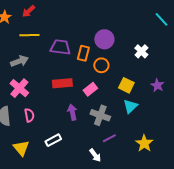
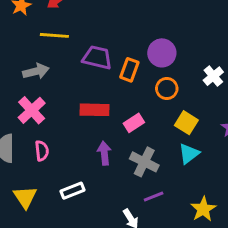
orange circle: (101, 65) -> (167, 89), moved

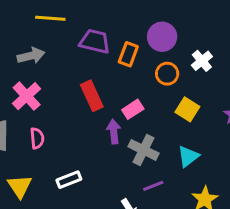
white cross: (213, 76) -> (202, 61), moved
red rectangle: (94, 110) -> (92, 96), turned 64
purple arrow: (104, 153) -> (114, 132), moved
cyan triangle: (189, 154) -> (188, 156), moved

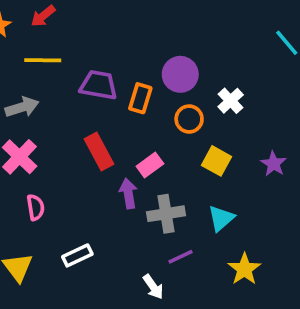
gray cross: (143, 150) -> (166, 214), turned -32

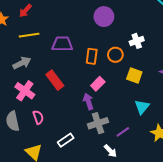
purple circle: (180, 74) -> (104, 17), moved
orange rectangle: (140, 98) -> (92, 56), moved
white cross: (231, 101) -> (137, 41), turned 32
red rectangle: (99, 151) -> (55, 80), moved
gray cross: (166, 214) -> (98, 123), moved

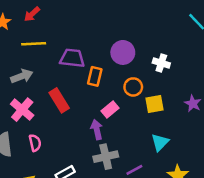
purple circle: (104, 17) -> (123, 52), moved
white cross: (137, 41) -> (161, 63), turned 32
orange circle: (115, 55) -> (133, 87), moved
orange rectangle: (92, 56) -> (95, 76), moved
yellow square: (134, 76) -> (154, 104), turned -35

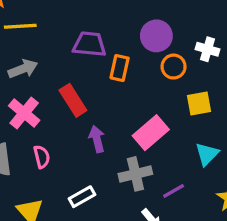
yellow line: (34, 44) -> (20, 26), moved
orange circle: (133, 87) -> (174, 67), moved
pink rectangle: (110, 110) -> (151, 133), moved, size x1.5
purple arrow: (97, 130) -> (97, 139), moved

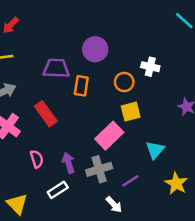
purple circle: (156, 36) -> (95, 49), moved
yellow square: (199, 104) -> (131, 112), moved
purple arrow: (97, 139) -> (68, 163), moved
pink semicircle: (42, 157) -> (37, 159), moved

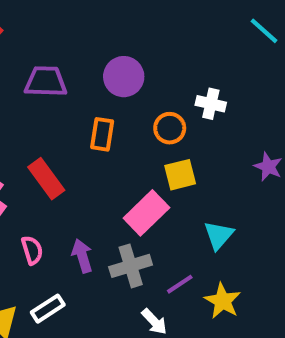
purple trapezoid: (56, 68) -> (46, 82), moved
yellow star: (176, 183) -> (223, 301), moved
white rectangle: (58, 190) -> (48, 309), moved

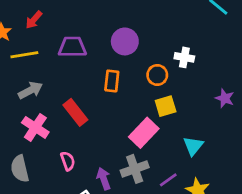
purple arrow: (82, 256) -> (104, 179), moved

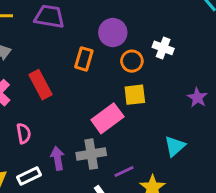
purple circle: (125, 41) -> (113, 33), moved
cyan triangle: (193, 146) -> (175, 146), moved

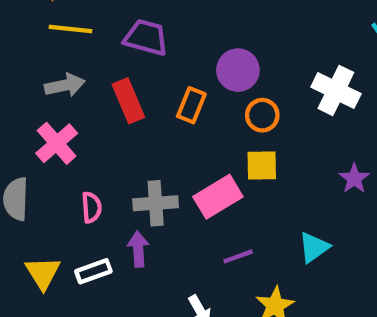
white cross: (163, 48) -> (336, 90), moved, size x1.5
red rectangle: (40, 85) -> (128, 101), moved
gray cross: (91, 154) -> (156, 203), moved
purple line: (124, 172) -> (238, 256), moved

